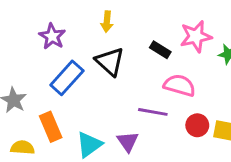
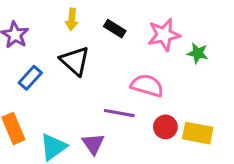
black rectangle: (160, 50) -> (115, 29), moved
blue rectangle: (67, 78) -> (30, 78), size x0.7

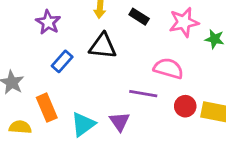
black triangle: (75, 61) -> (103, 46), turned -36

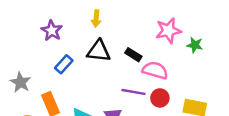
black rectangle: (139, 17) -> (133, 55), moved
red circle: (185, 106) -> (160, 98), moved

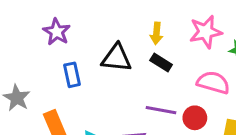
yellow arrow: (96, 19) -> (156, 33), moved
blue rectangle: (64, 64) -> (72, 75), turned -54
pink semicircle: (155, 70) -> (213, 82), moved

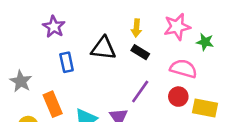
purple line: (161, 110) -> (140, 91), turned -65
red circle: (195, 118) -> (178, 97), moved

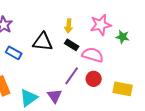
blue rectangle: (67, 62) -> (14, 53), turned -49
pink semicircle: (183, 69) -> (93, 55), moved
red circle: (178, 97) -> (94, 79), moved

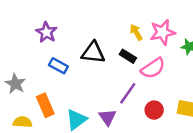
yellow arrow: (69, 26) -> (136, 32), moved, turned 144
pink semicircle: (93, 55) -> (153, 68), turned 130
red circle: (94, 79) -> (154, 110), moved

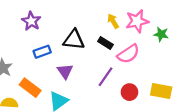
blue rectangle: (58, 66) -> (42, 52), turned -49
orange rectangle: (45, 105) -> (30, 88), turned -30
purple triangle: (107, 117) -> (65, 71), moved

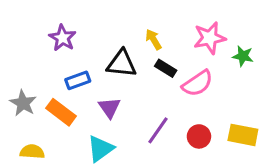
yellow arrow: (113, 21) -> (153, 39), moved
purple line: (105, 77) -> (158, 130), moved
orange rectangle: (30, 88) -> (61, 112), moved

